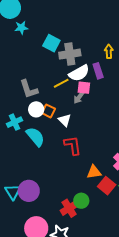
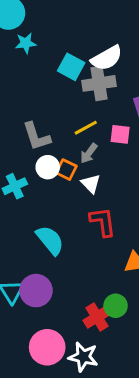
white semicircle: (79, 73) -> (107, 58), moved
gray arrow: (79, 97) -> (89, 153), moved
cyan semicircle: (35, 137) -> (50, 240), moved

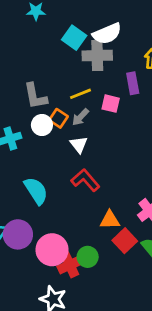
orange square: (66, 170) -> (58, 118), moved
red L-shape: (103, 222) -> (85, 180), turned -40
pink circle: (47, 347) -> (52, 250), moved

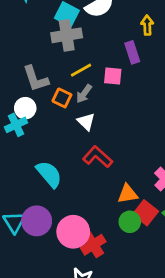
gray cross: (97, 56) -> (67, 35), moved
white circle: (42, 125) -> (25, 108), moved
green circle: (88, 257) -> (130, 222), moved

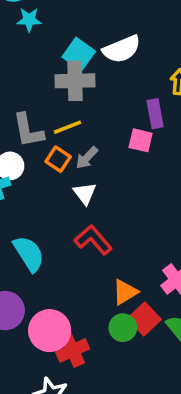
yellow line: (81, 70) -> (67, 127), moved
pink square: (113, 76) -> (141, 140), moved
orange triangle: (128, 194) -> (125, 292), turned -30

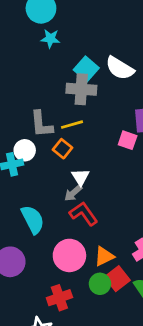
white semicircle: (122, 49) -> (120, 68), turned 48
gray arrow: (87, 158) -> (73, 193), moved
pink circle: (50, 331) -> (69, 255), moved

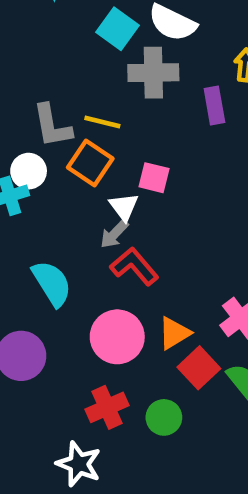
gray cross: (81, 89) -> (153, 73), moved
yellow line: (72, 125) -> (102, 122), turned 35
pink square: (128, 140) -> (154, 178), moved
orange square: (63, 149) -> (90, 163), size x1.4
green circle: (100, 284) -> (164, 417), moved

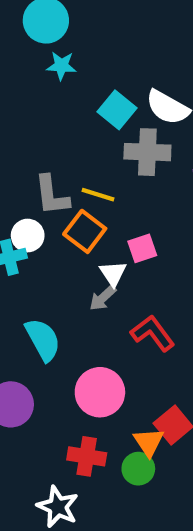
pink square: (154, 178) -> (142, 248), turned -36
red L-shape: (134, 266) -> (153, 333), moved
orange triangle: (174, 333) -> (149, 442), moved, turned -36
red cross: (107, 407) -> (87, 456), turned 30

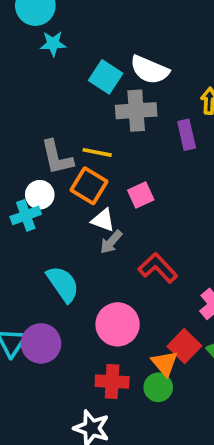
white triangle: (113, 273) -> (103, 220), moved, turned -30

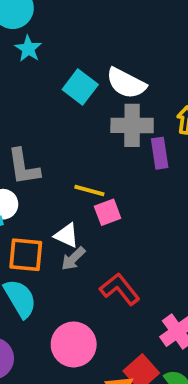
cyan star: (53, 44) -> (28, 49), turned 30
gray cross: (136, 111) -> (132, 125), moved
yellow line: (97, 152) -> (89, 190), moved
orange square: (89, 186) -> (26, 255), moved, turned -30

